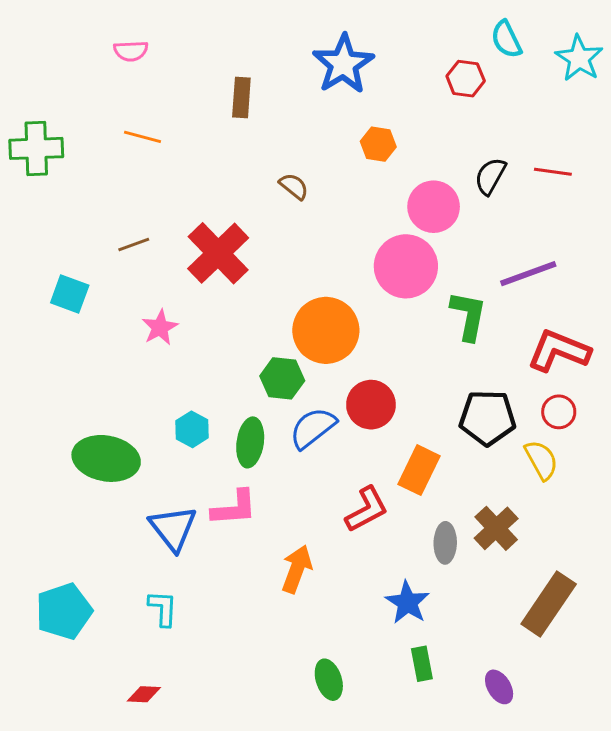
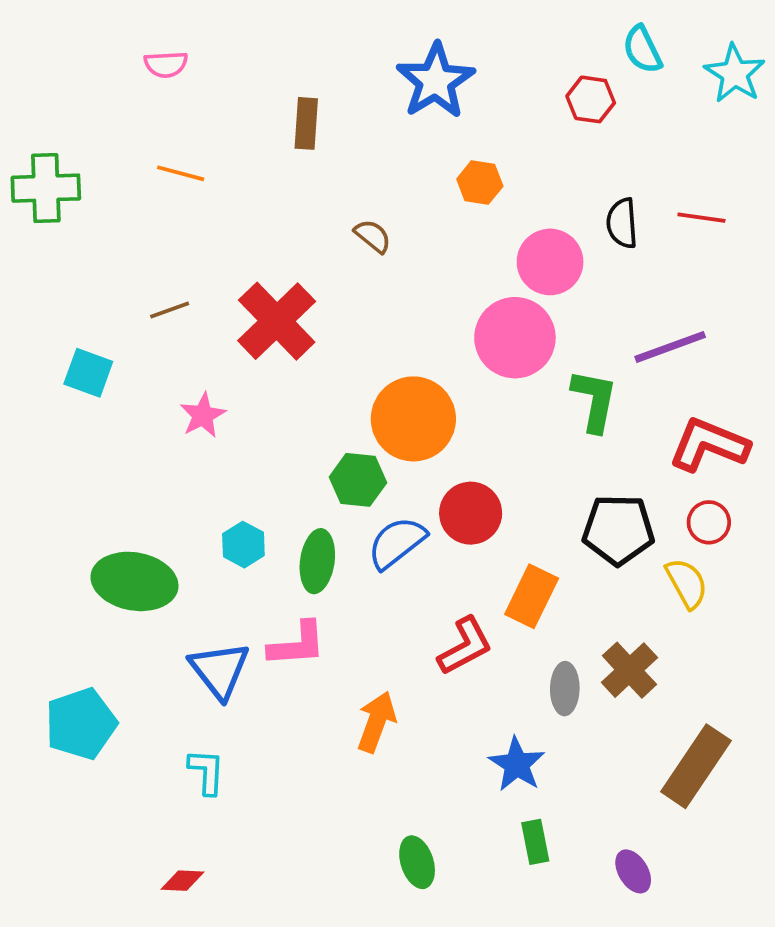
black semicircle: (490, 176) -> (622, 223), turned -33
cyan pentagon: (64, 611) -> (81, 724), moved

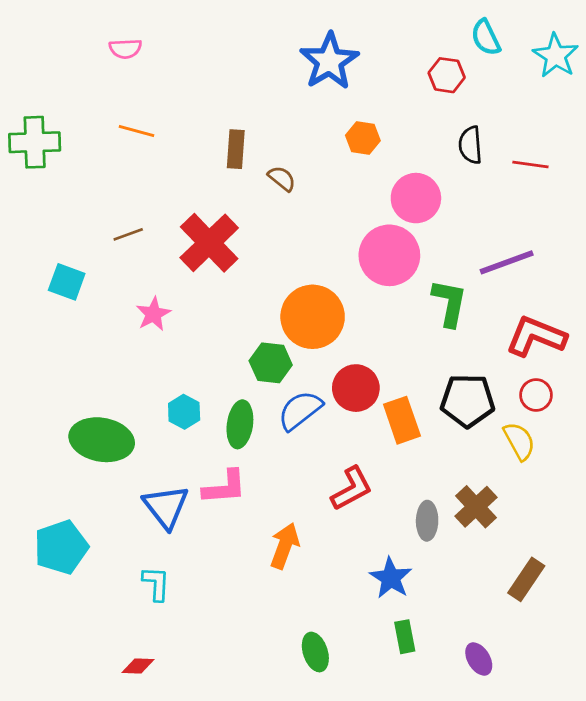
brown rectangle: (306, 123) -> (236, 149), moved
black semicircle: (622, 223) -> (470, 145), moved
orange rectangle: (532, 596) -> (402, 420), moved, turned -45
brown rectangle: (696, 766) -> (526, 579), size x0.7

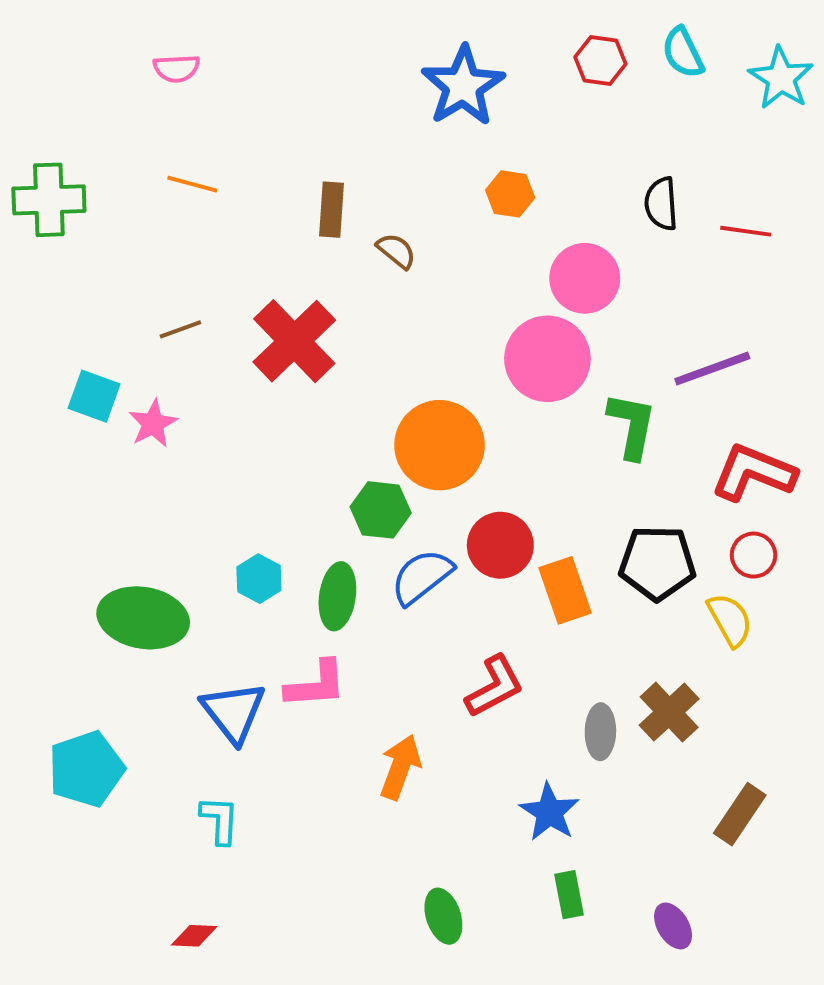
red hexagon: (447, 75) -> (600, 60), moved
pink star: (153, 314) -> (153, 424), moved

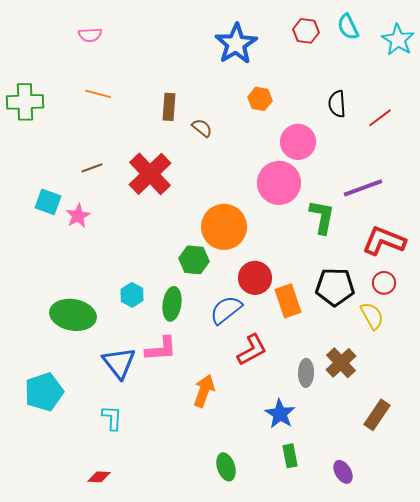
red line: (746, 231) -> (380, 118), turned -45
blue semicircle: (422, 577) -> (226, 310), moved

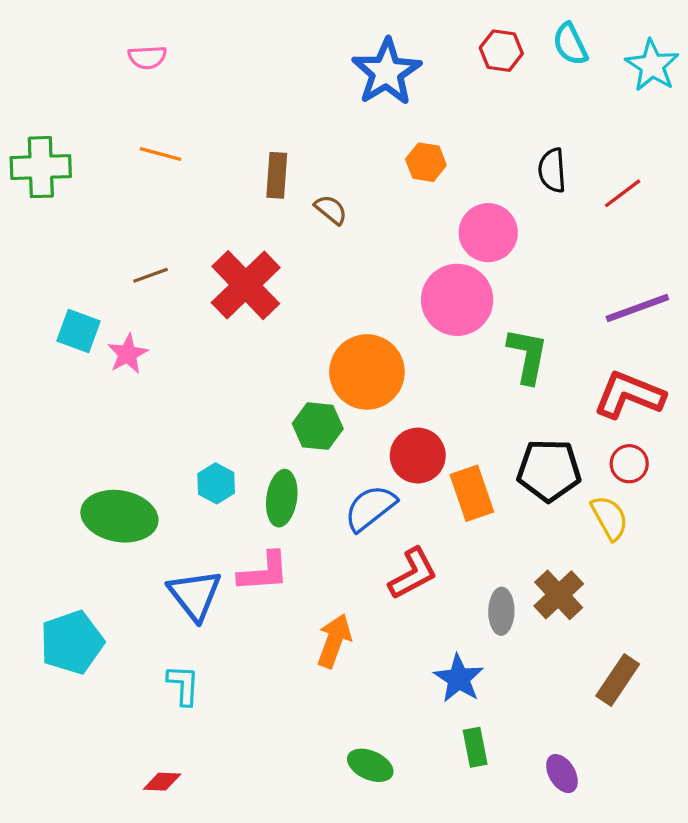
purple line: (363, 188) -> (637, 308), moved
green ellipse: (226, 467) -> (370, 765), turned -48

